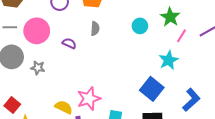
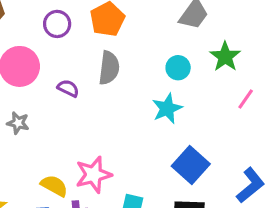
gray semicircle: (95, 29) -> (109, 68), size x1.5
pink line: (181, 36) -> (246, 99), moved
cyan star: (169, 60) -> (167, 109), moved

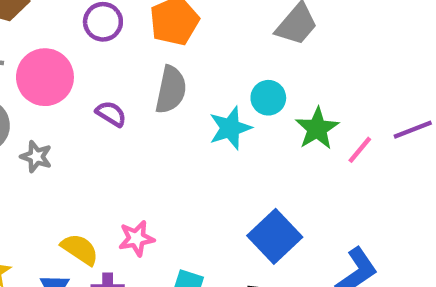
green star: (225, 57) -> (317, 128), moved
cyan star: (167, 109) -> (230, 128), moved
pink star: (93, 175) -> (136, 238), size x0.7

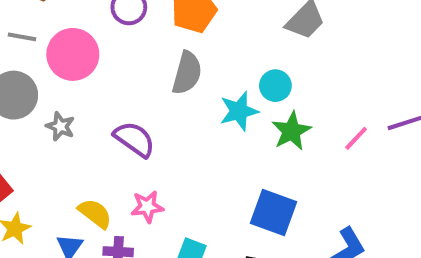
purple semicircle: (111, 114) -> (134, 139), moved, size x1.5
green star: (317, 128) -> (291, 131), moved
blue square: (275, 236) -> (274, 213), turned -30

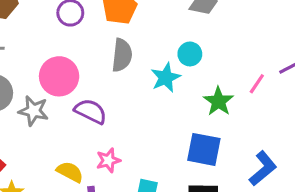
pink circle: (73, 54) -> (59, 76), moved
gray star: (60, 126) -> (33, 111), size x1.4
green star: (291, 131) -> (218, 101), moved

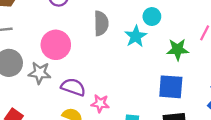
green star: (218, 101) -> (178, 49), turned -30
purple semicircle: (91, 111) -> (73, 87), moved
pink star: (108, 160) -> (100, 103), turned 30

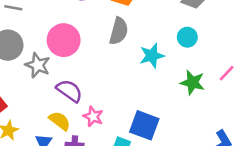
cyan circle: (152, 17) -> (187, 37), moved
blue square: (171, 87) -> (144, 125), moved

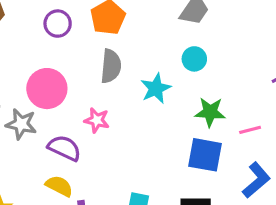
pink line: (227, 73) -> (250, 130), moved, turned 42
pink star: (93, 117) -> (97, 120), moved
blue square: (144, 125) -> (205, 155), moved

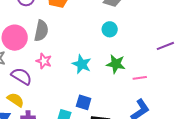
gray semicircle: (111, 66) -> (41, 31), moved
cyan star: (156, 88) -> (82, 64), moved, turned -30
blue square: (205, 155) -> (84, 102), moved, size x0.7

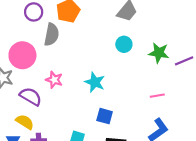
gray semicircle: (41, 31) -> (52, 35), moved
green star: (116, 64) -> (159, 53), moved
blue square: (84, 102) -> (105, 116), moved

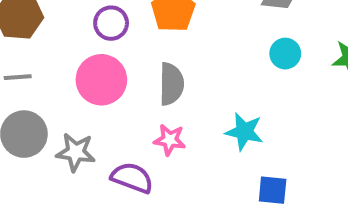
gray semicircle: (52, 35) -> (171, 84), moved
pink circle: (22, 55) -> (101, 80), moved

